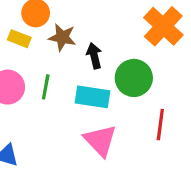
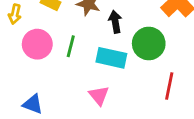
pink triangle: (100, 140) -> (99, 95), moved, size x0.7

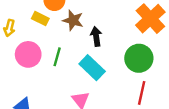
green circle: (149, 44) -> (139, 58), moved
cyan rectangle: (111, 58) -> (92, 68), turned 30

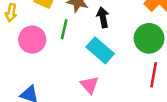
green line: (57, 57) -> (64, 29), moved

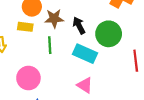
green circle: (149, 38) -> (109, 34), moved
pink circle: (32, 40) -> (28, 78), moved

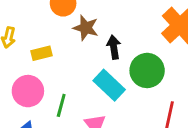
yellow rectangle: (25, 27) -> (42, 53), moved, turned -40
green line: (50, 45) -> (61, 105), moved

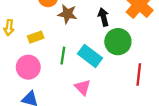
black arrow: (114, 47) -> (103, 17), moved
green line: (61, 105) -> (63, 56), moved

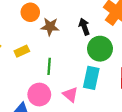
cyan rectangle: (90, 56) -> (91, 78), moved, turned 70
pink circle: (28, 67) -> (39, 95), moved

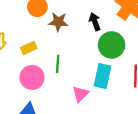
pink circle: (39, 95) -> (32, 77), moved
pink triangle: (70, 95) -> (80, 94), turned 35

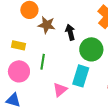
black arrow: (95, 22) -> (70, 32), moved
yellow rectangle: (29, 48) -> (18, 45), turned 32

